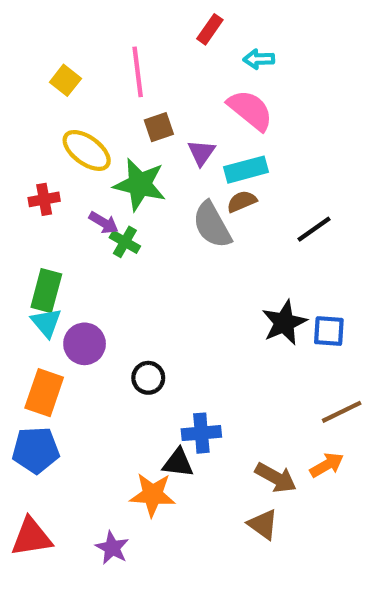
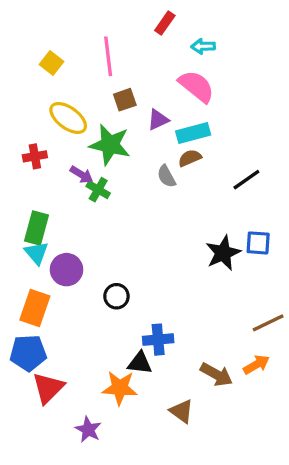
purple triangle: (201, 153) -> (158, 120), turned 30
gray semicircle: (212, 225) -> (166, 176), size x0.6
blue square: (329, 331) -> (258, 243), moved
brown triangle: (263, 524) -> (181, 411), moved
red triangle: (31, 537) -> (48, 388), moved, turned -36

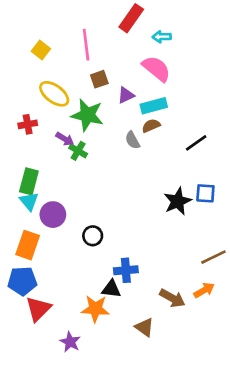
red rectangle: (165, 23) -> (131, 18), size x1.5

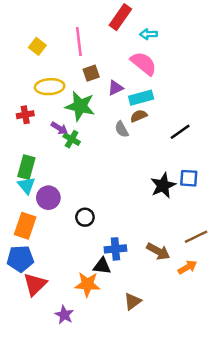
yellow ellipse: (54, 94) -> (50, 87), turned -40
brown arrow: (172, 298) -> (158, 251), moved
brown triangle: (144, 327) -> (133, 301), turned 48

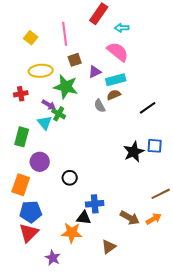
cyan triangle: (26, 185) -> (45, 123), moved
brown arrow: (158, 251) -> (130, 218), moved
blue pentagon: (20, 259) -> (31, 212), moved

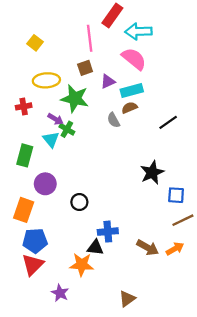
cyan arrow: (122, 28) -> (139, 31), size x1.6
pink line: (65, 34) -> (90, 38), moved
blue square: (155, 146) -> (176, 195), moved
brown triangle: (109, 247) -> (127, 299), moved

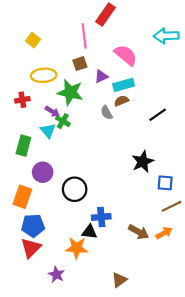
cyan arrow: (139, 31) -> (166, 36), moved
black circle: (79, 202) -> (75, 189), size x1.5

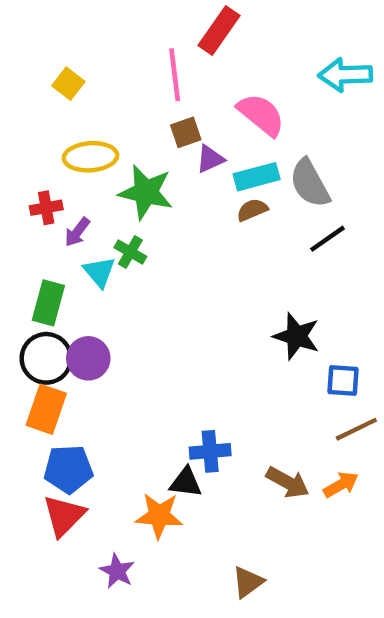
brown square: (80, 64) -> (186, 132), moved
purple arrow: (52, 111) -> (77, 232), moved, turned 96
gray semicircle: (107, 113) -> (310, 183), moved, size x1.6
black star: (143, 162) -> (297, 336), turned -30
black circle: (75, 189) -> (46, 358), moved

